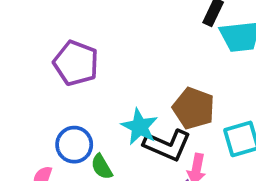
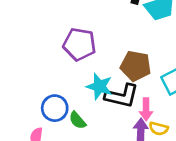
purple pentagon: (76, 63) -> (79, 44), moved

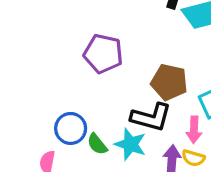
cyan star: (99, 86) -> (130, 144), moved
pink arrow: (146, 109) -> (194, 130), moved

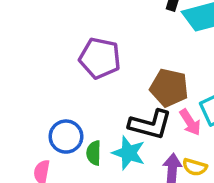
pink arrow: (194, 130) -> (190, 122), moved, turned -35
green semicircle: (97, 144) -> (94, 153), turned 40

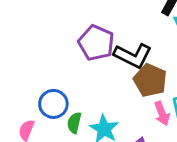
black L-shape: (150, 125) -> (133, 56), moved

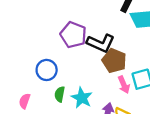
blue circle: (53, 104) -> (47, 70), moved

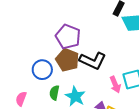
black L-shape: (101, 43) -> (93, 61), moved
brown pentagon: (114, 61) -> (67, 60), moved

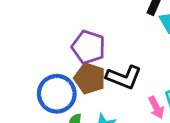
blue circle: (42, 70) -> (57, 94), size x1.4

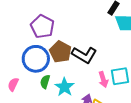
purple pentagon: (88, 47) -> (42, 26), moved

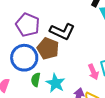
black L-shape: (84, 55) -> (62, 31), moved

